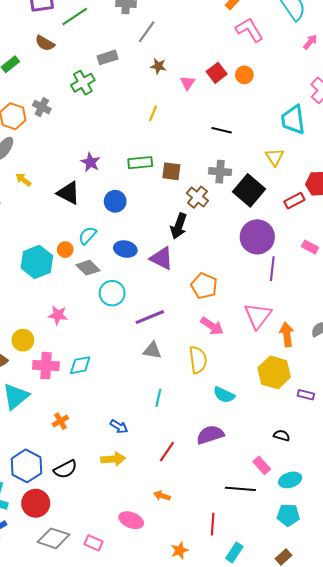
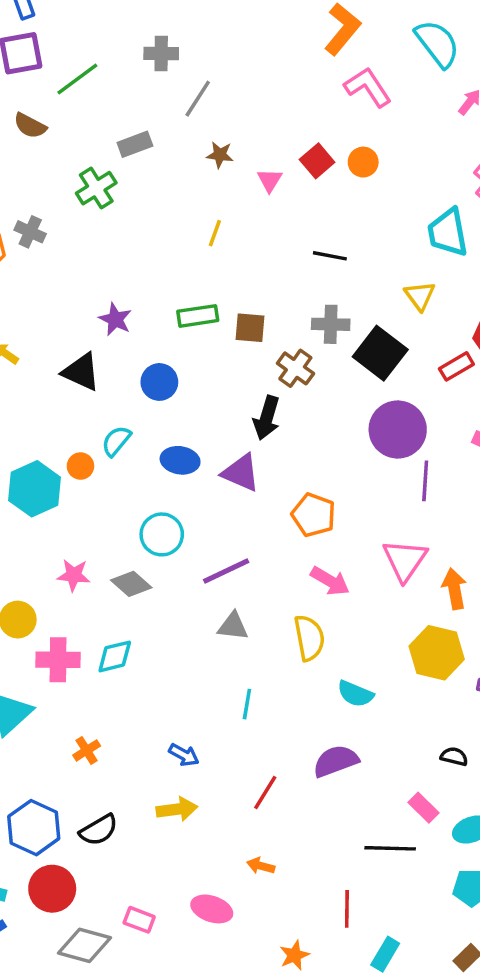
gray diamond: (88, 268) -> (131, 584), moved
pink rectangle: (93, 543) -> (139, 920), moved

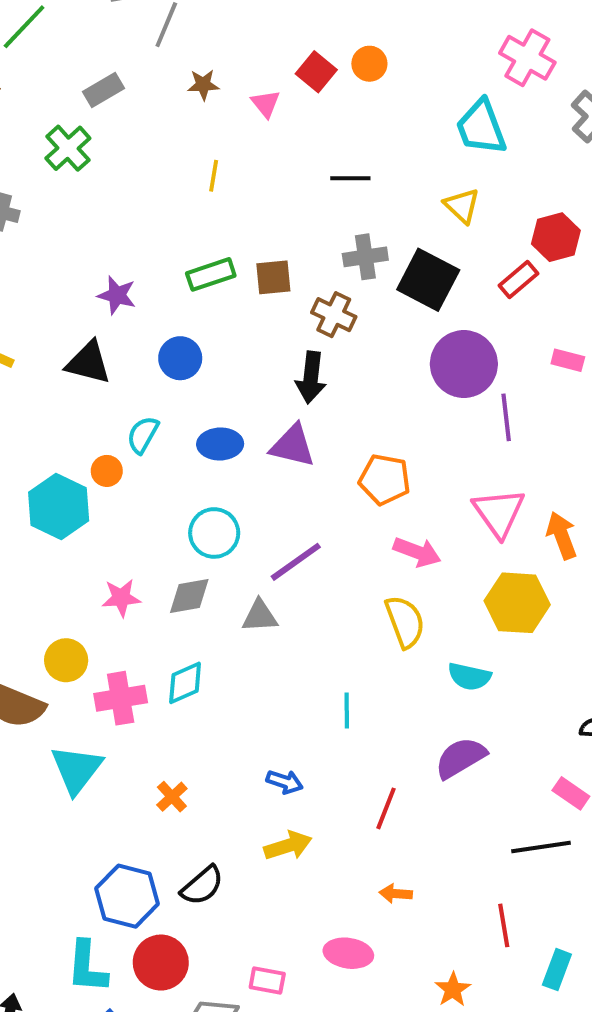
gray diamond: (131, 584) -> (189, 596), turned -42
gray triangle: (233, 626) -> (260, 616), moved
yellow hexagon: (437, 653) -> (517, 603), moved

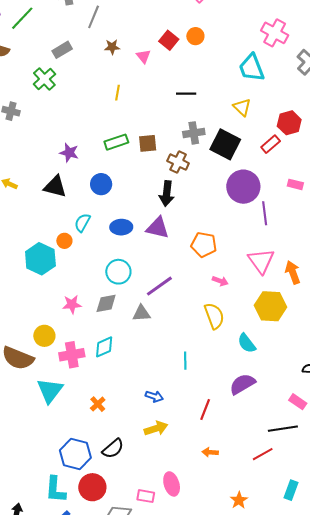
pink arrow: (417, 552) -> (220, 281), size x0.7
cyan semicircle: (469, 676) -> (247, 343), turned 40
red line: (504, 925) -> (263, 454), moved, turned 70
pink ellipse: (348, 953) -> (172, 484), moved, turned 65

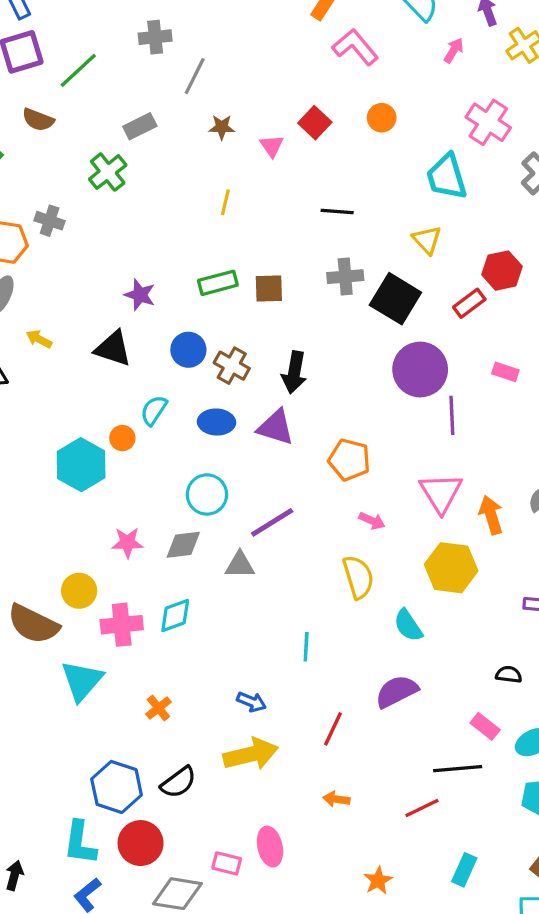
orange circle: (195, 36) -> (382, 118), moved
brown cross: (178, 162) -> (232, 366), moved
yellow arrow: (156, 428) -> (251, 754), size x1.4

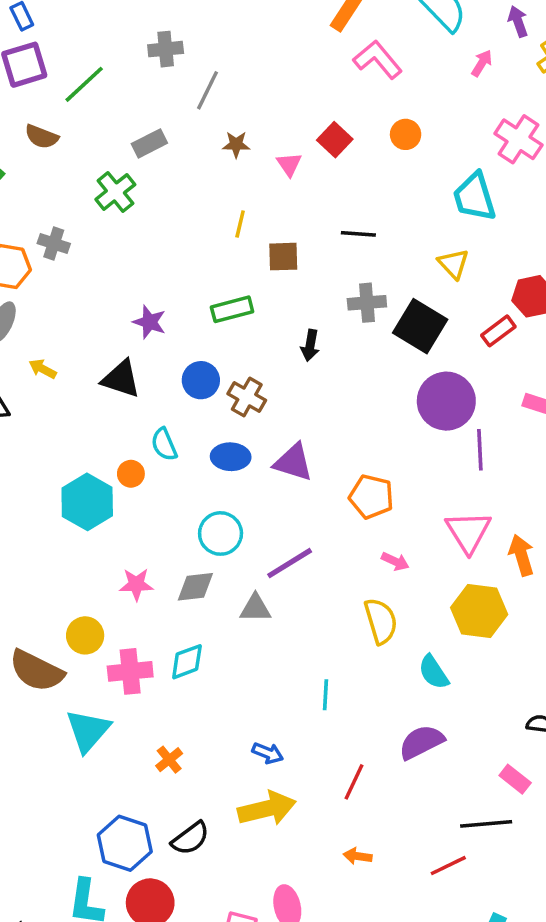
brown square: (269, 289) -> (283, 257), moved
black arrow: (294, 372) -> (310, 345), moved, size x0.7
cyan semicircle: (154, 410) -> (164, 444), turned -56

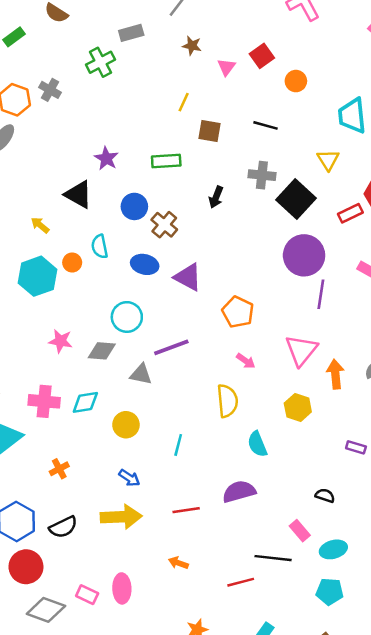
orange circle: (406, 134) -> (296, 81), moved
yellow arrow: (43, 369) -> (40, 225), moved
yellow hexagon: (479, 611) -> (298, 407), size x0.7
yellow circle: (85, 635) -> (126, 425), moved
red line: (354, 782) -> (186, 510), turned 45

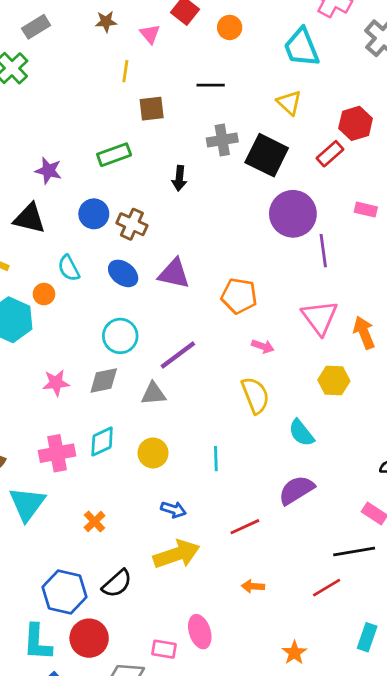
yellow line: (184, 102) -> (125, 71), moved
blue ellipse: (145, 264) -> (123, 273), turned 40

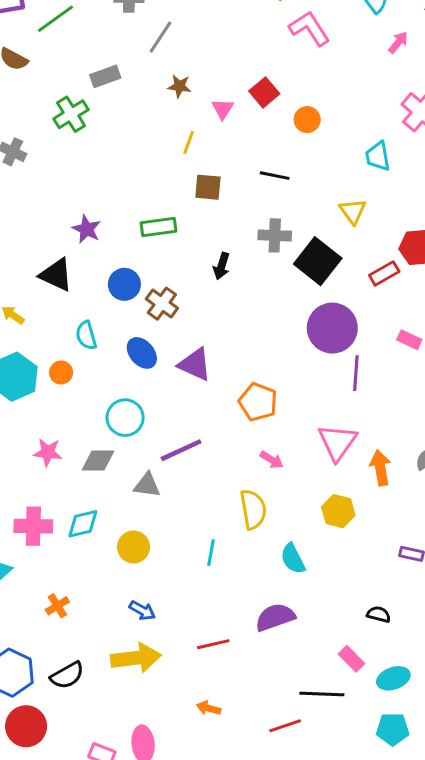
cyan trapezoid: (301, 47) -> (378, 156), size x0.7
orange circle: (44, 294) -> (61, 372), moved
cyan line: (216, 459) -> (211, 553), moved

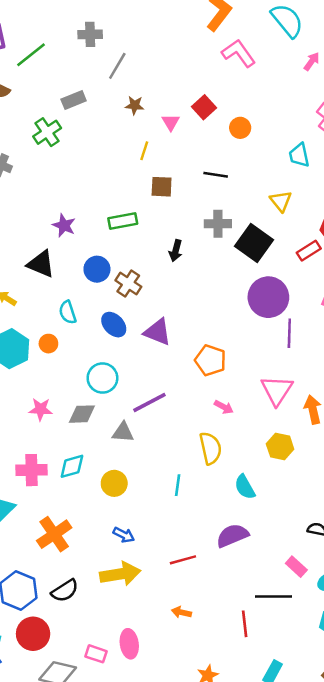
orange cross: (57, 606) -> (54, 534), size x1.8
red line: (285, 726) -> (245, 624), turned -75

